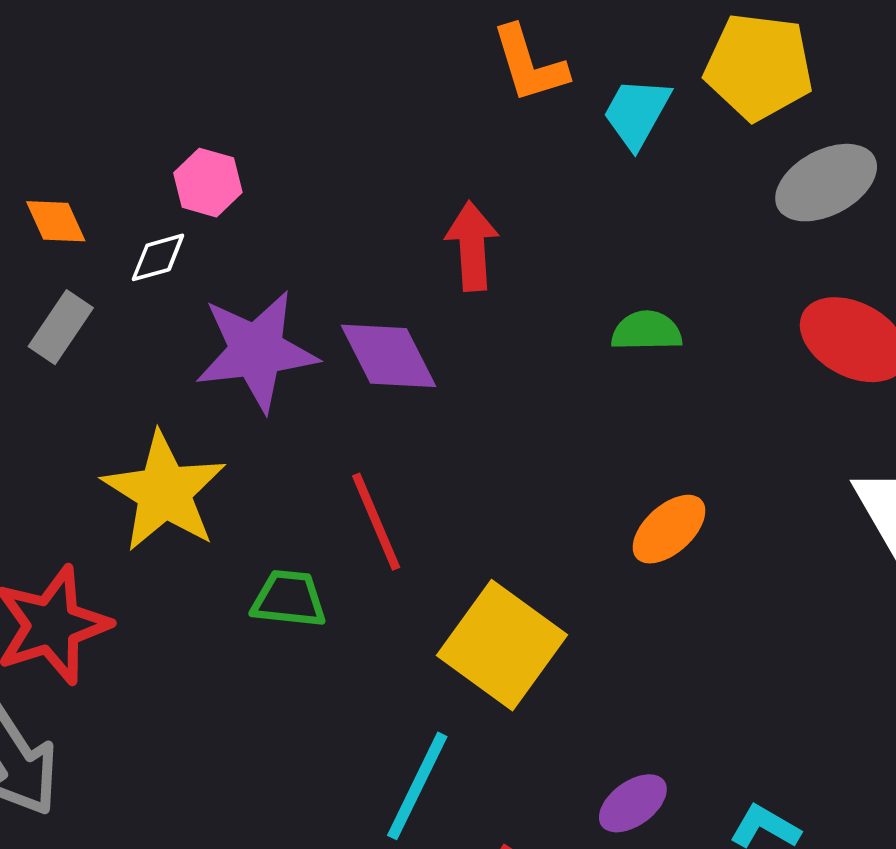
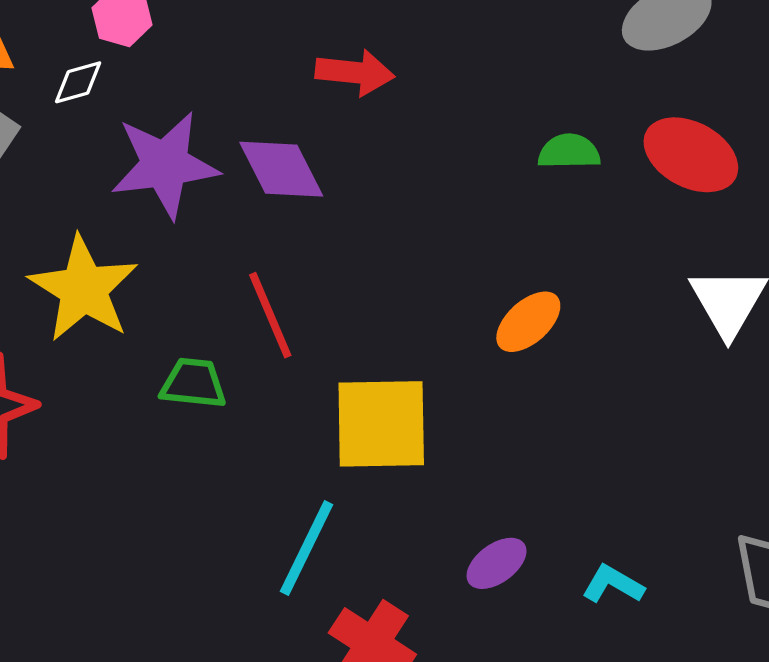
red arrow: (472, 246) -> (355, 72), turned 100
green semicircle: (647, 331) -> (569, 152), moved
yellow square: (502, 645) -> (381, 424), turned -37

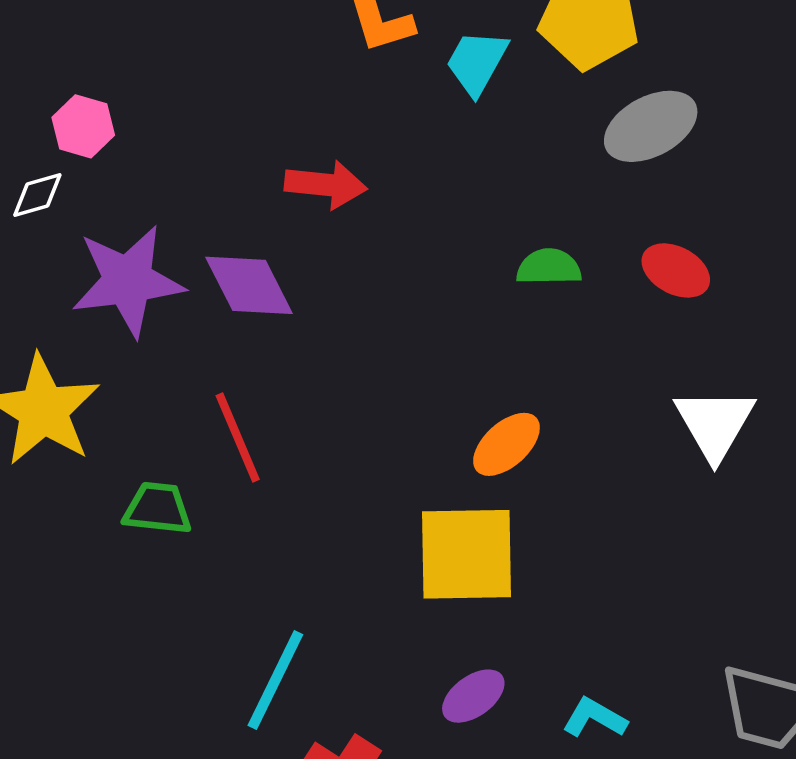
red ellipse: (691, 155) -> (676, 270), size x0.7
yellow square: (381, 424) -> (466, 554), moved

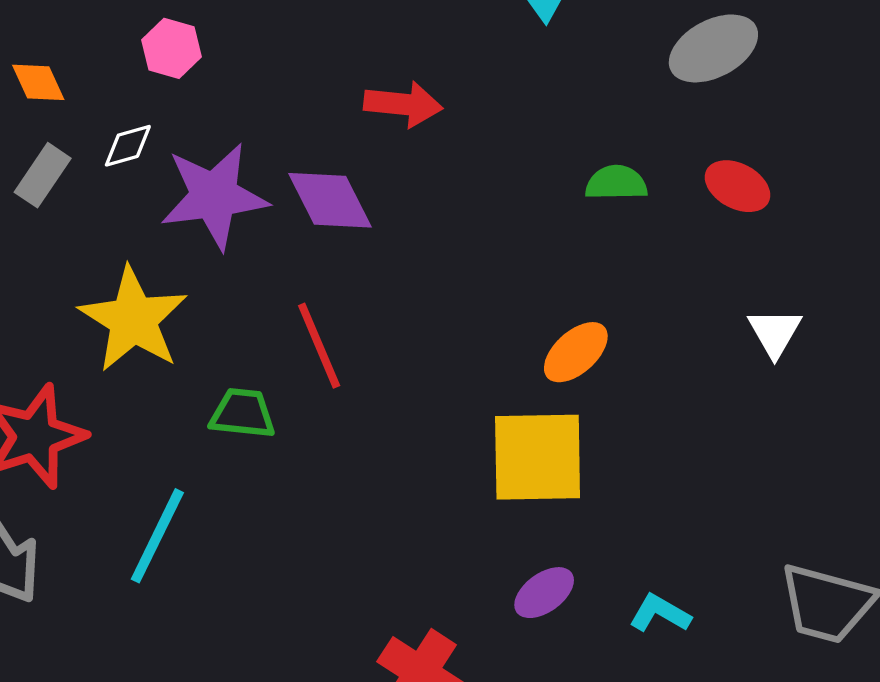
white diamond: (37, 195) -> (128, 146), moved
white triangle: (715, 424) -> (775, 333), size x0.7
cyan line: (275, 680) -> (157, 536), moved

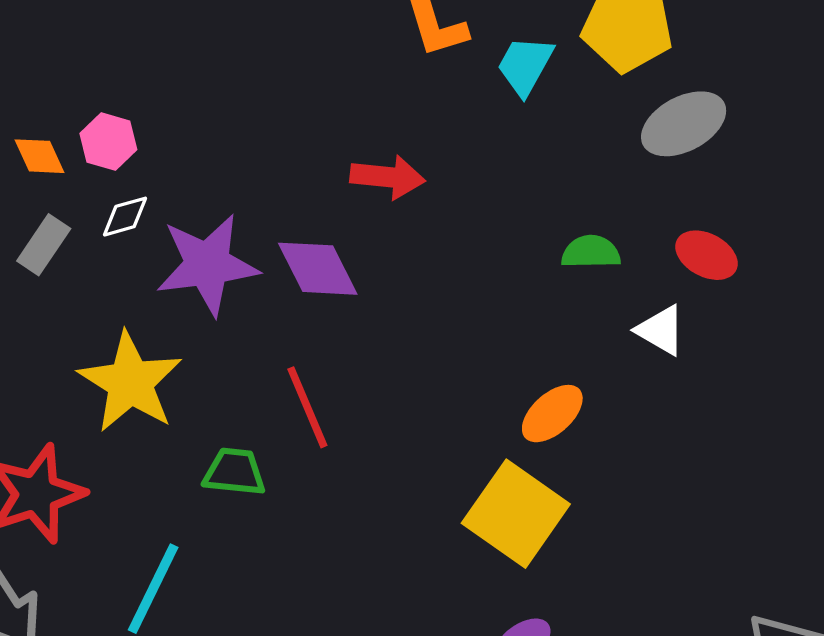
pink hexagon: (172, 48) -> (108, 142), moved
white triangle: (775, 333) -> (661, 330), moved, turned -30
yellow square: (538, 457) -> (516, 514), turned 36

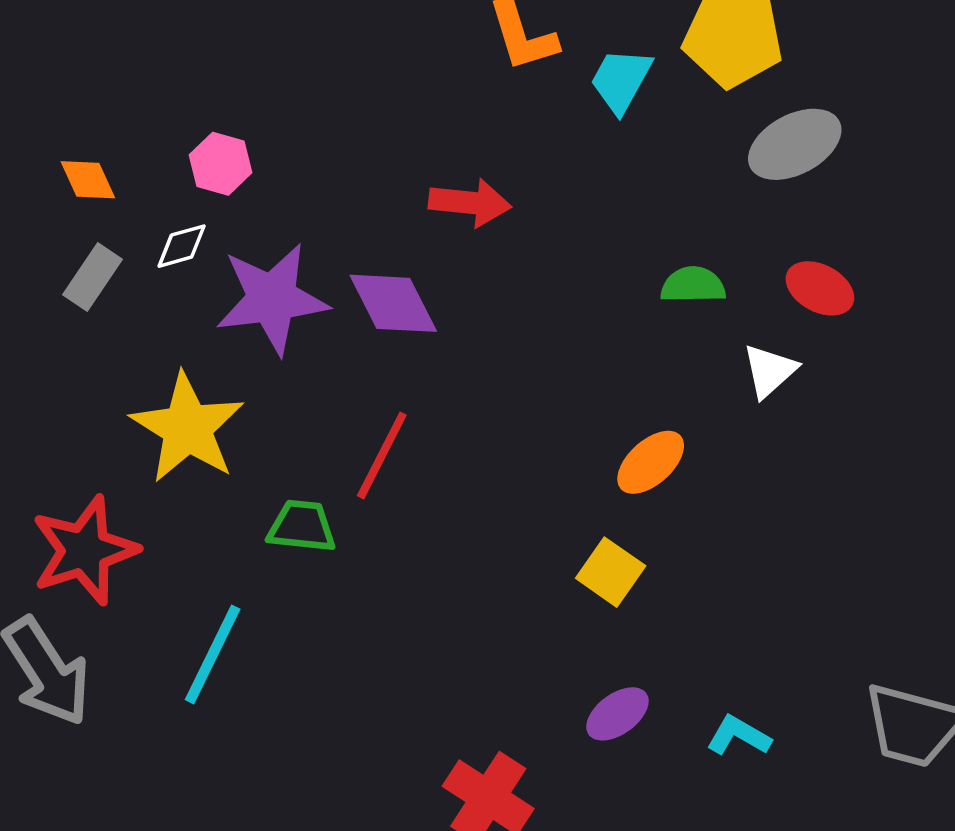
pink hexagon: (108, 142) -> (221, 164), moved
white triangle: (661, 330) -> (770, 371), turned 48
red line: (307, 407) -> (382, 455), turned 50
yellow square: (516, 514) -> (611, 572), size x0.6

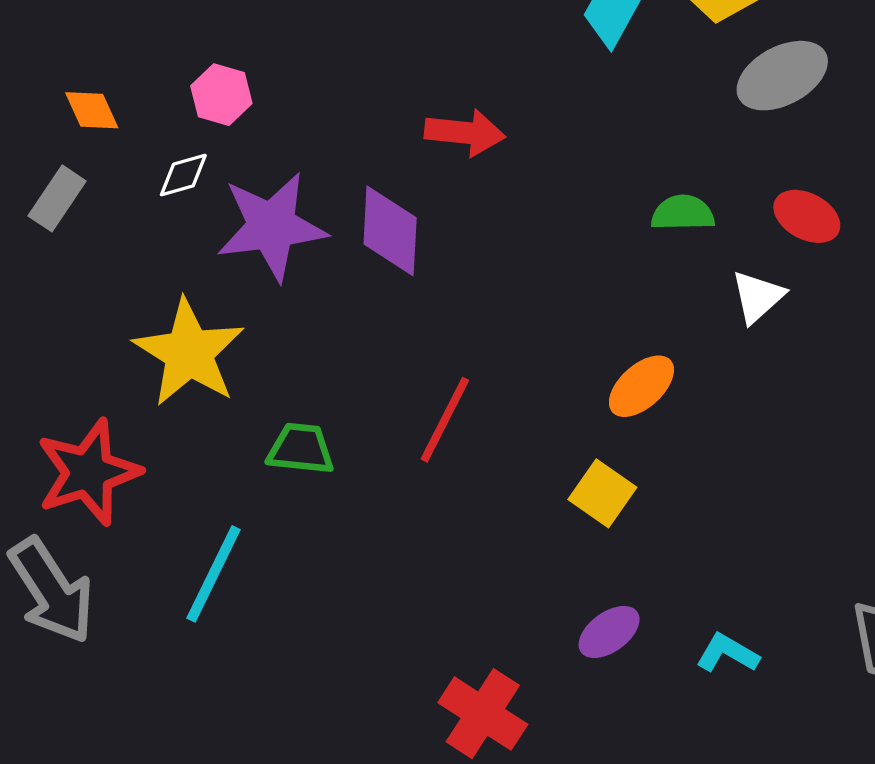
gray rectangle: (92, 277) -> (57, 198), moved
purple diamond: (393, 303) -> (390, 231), turned 30
red line: (382, 455) -> (445, 420), moved

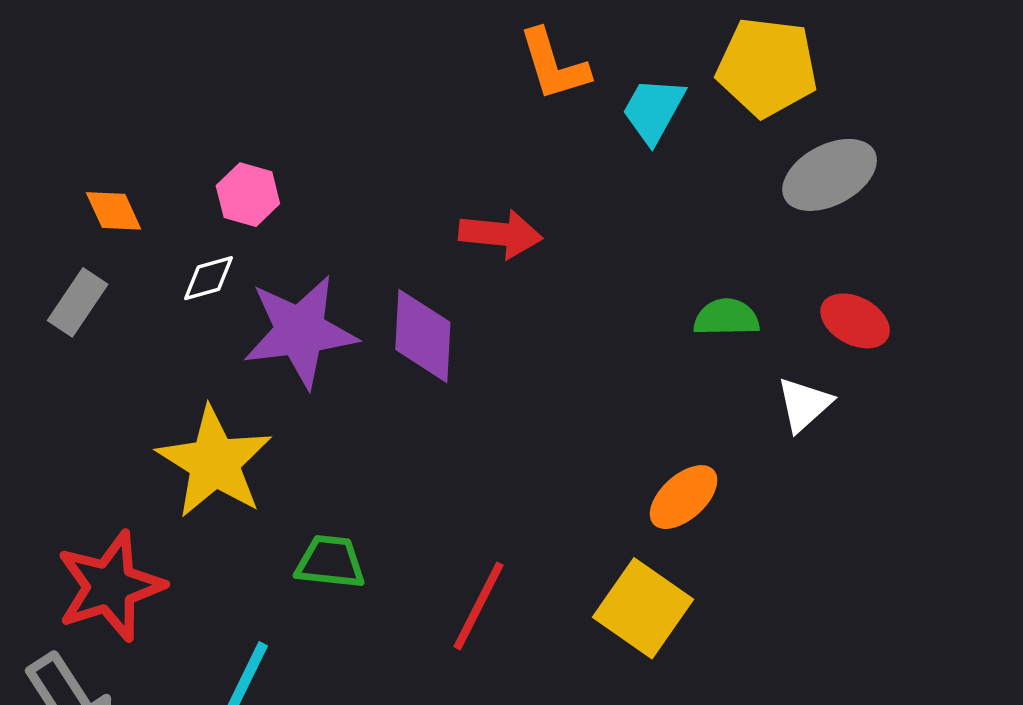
red line: (445, 420) -> (479, 606), moved
yellow square: (602, 493) -> (643, 608), size x1.4

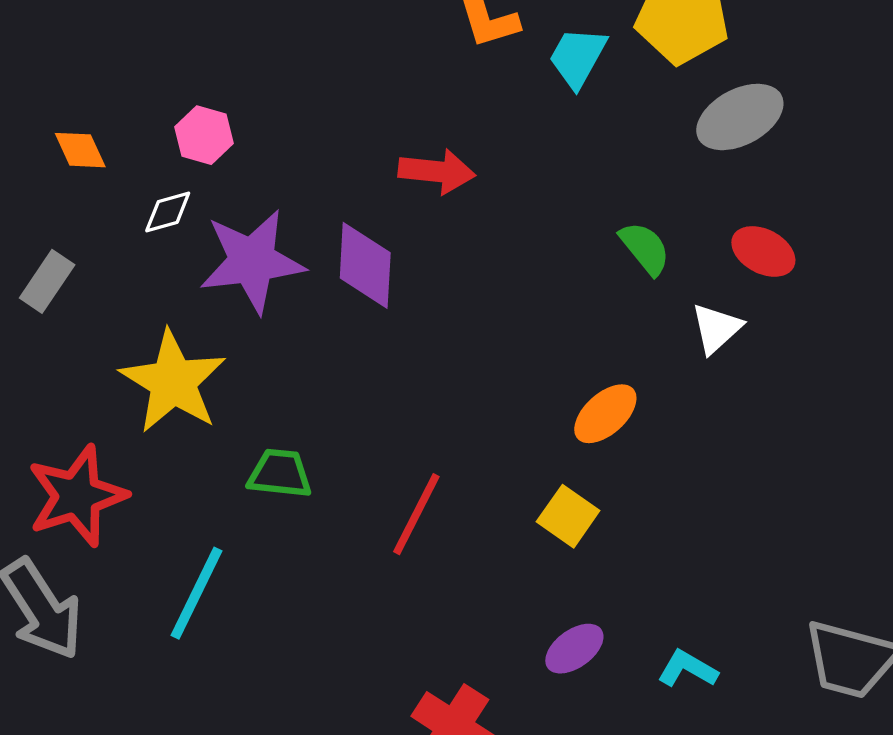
gray rectangle: (78, 302) -> (47, 281), moved
green semicircle: (726, 317) -> (645, 248), turned 52
yellow square: (643, 608) -> (568, 516), size x0.7

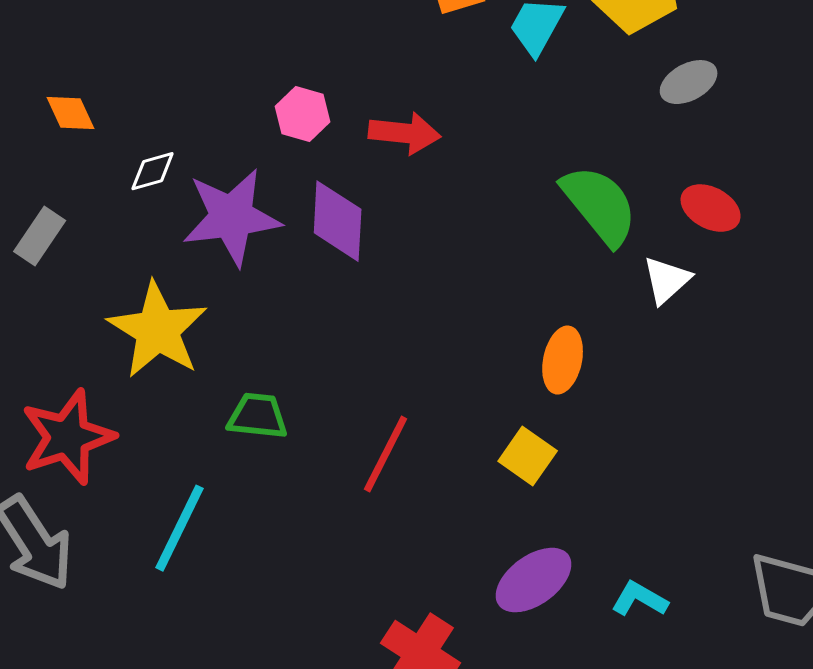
gray ellipse: (740, 117) -> (689, 82), size x0.7
pink hexagon: (204, 135) -> (303, 114), moved
green semicircle: (645, 248) -> (600, 205), size x1.6
orange ellipse: (605, 414) -> (563, 360), turned -36
purple ellipse: (574, 649) -> (534, 580), size x1.4

